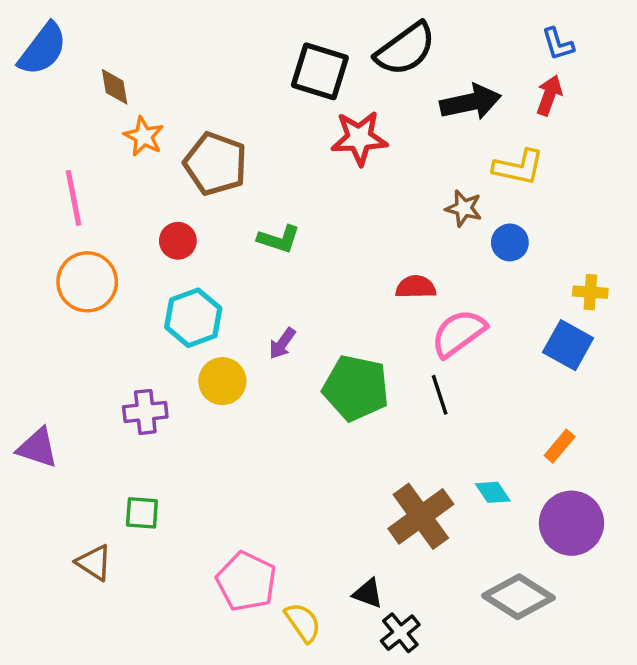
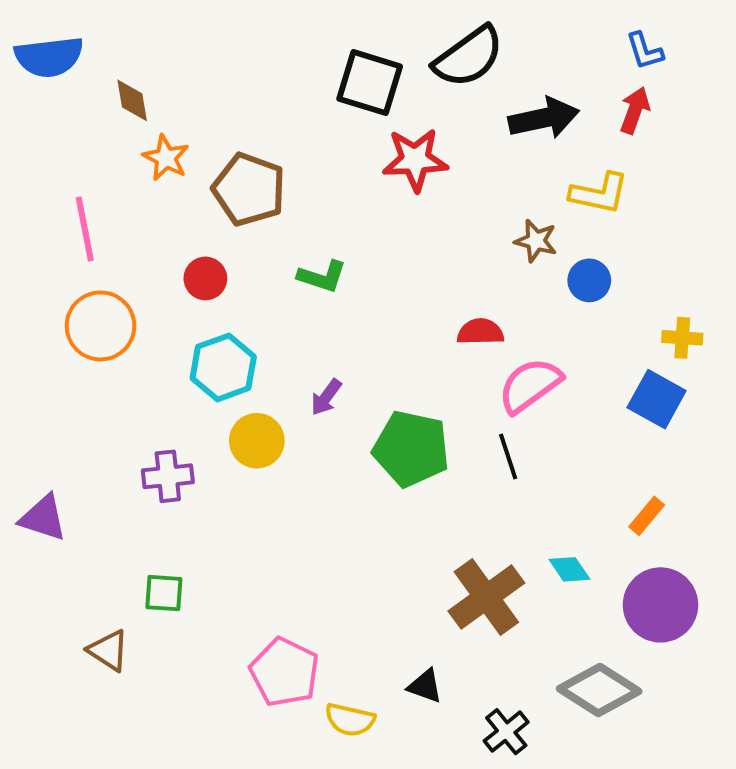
blue semicircle: (43, 49) -> (49, 57), turned 46
yellow semicircle: (303, 622) -> (350, 720), turned 138
black cross: (400, 633) -> (506, 732), moved

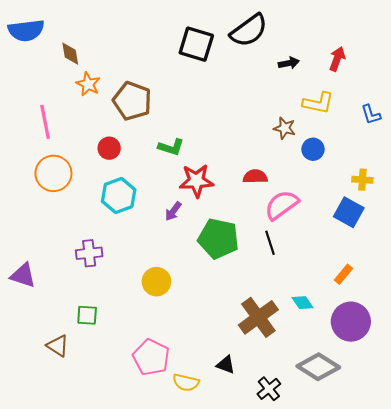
blue L-shape: (645, 51) -> (371, 115), moved
black arrow: (544, 118) -> (289, 63), size x0.6
red star: (415, 160) -> (196, 181), moved
yellow circle: (257, 441) -> (156, 282), moved

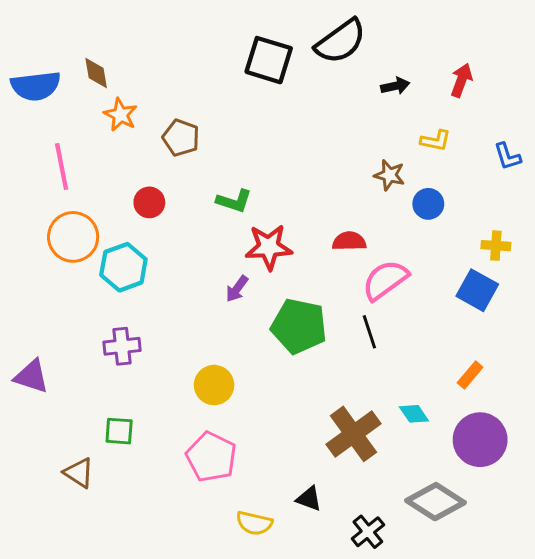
blue semicircle: (26, 30) -> (36, 86), moved
brown pentagon: (132, 101) -> (181, 138), size x0.7
yellow L-shape: (318, 103) -> (435, 141), size x0.7
cyan hexagon: (119, 195) -> (123, 267), moved
pink pentagon: (151, 357) -> (211, 457), moved

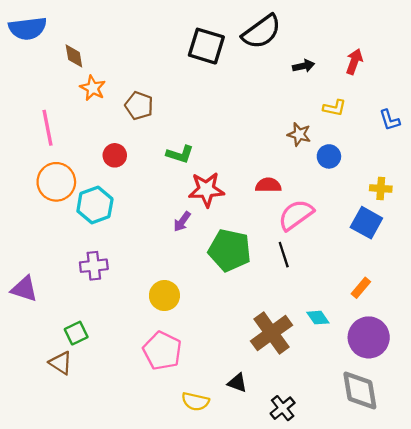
blue semicircle: (36, 86) -> (28, 28), moved
green square: (119, 431) -> (76, 333), moved, turned -30
gray diamond: (435, 502) -> (360, 390), moved, turned 48

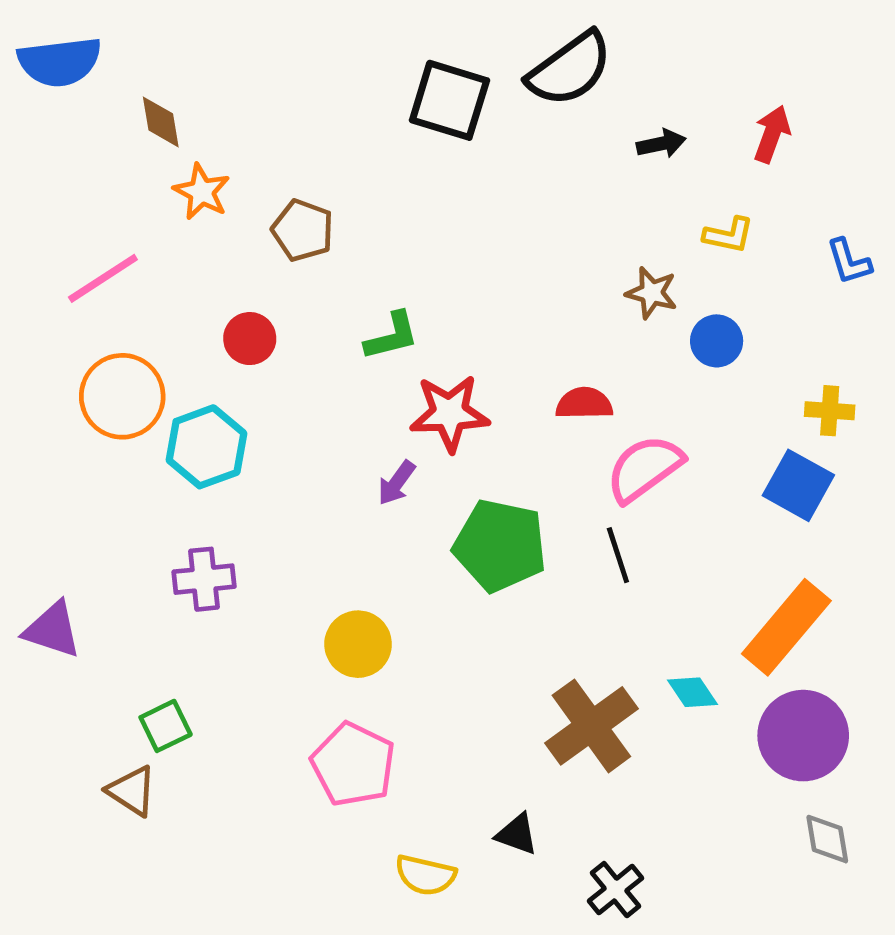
pink line: (47, 128) -> (103, 278), turned 68
green L-shape: (180, 154) -> (392, 336), turned -32
orange rectangle: (361, 288) -> (786, 627), size x2.0
gray diamond: (360, 390) -> (827, 839), moved, size x0.6

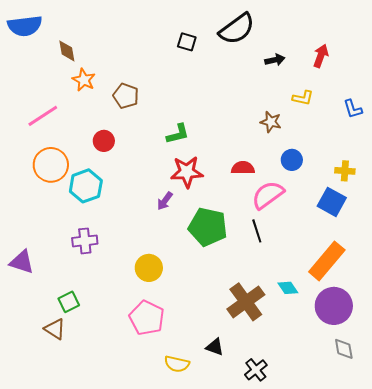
black square: (449, 100) -> (187, 42), size x0.6
green L-shape: (392, 336) -> (178, 134), moved
blue circle: (717, 341) -> (292, 160), moved

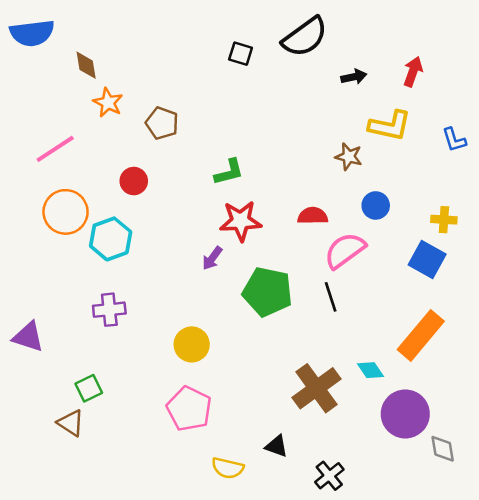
yellow L-shape: (303, 98) -> (390, 126), size x1.6
purple circle: (334, 306) -> (405, 414), moved

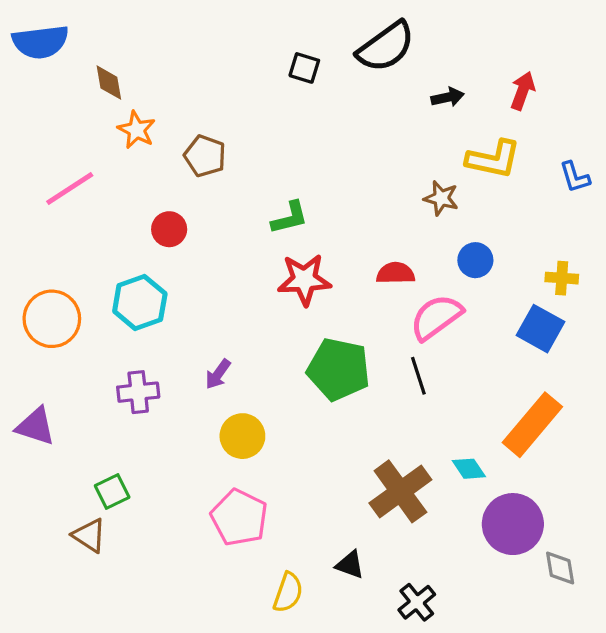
orange circle: (66, 212) -> (52, 319), moved
purple arrow: (212, 258) -> (218, 374), moved
yellow semicircle: (228, 468) -> (288, 592), turned -84

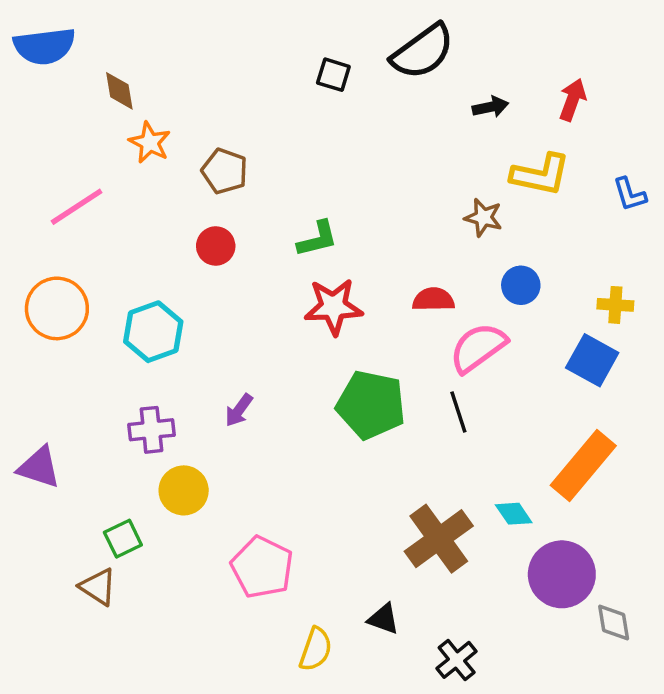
red circle: (169, 229) -> (216, 246), moved
orange circle: (52, 319) -> (57, 308), moved
yellow circle: (242, 436) -> (184, 490), moved

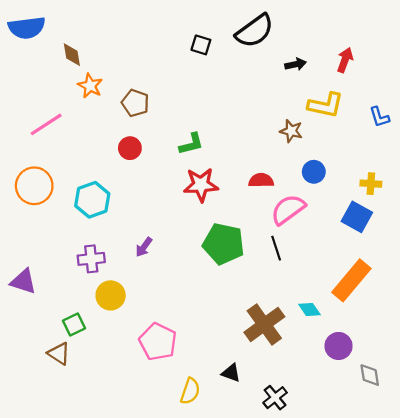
purple circle: (562, 574) -> (339, 346), size x0.7

